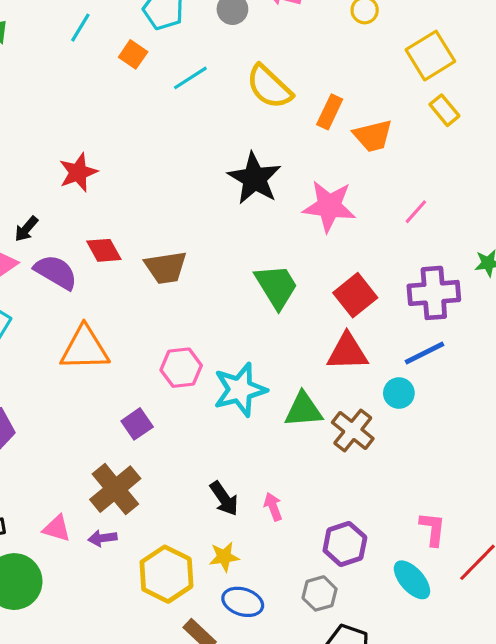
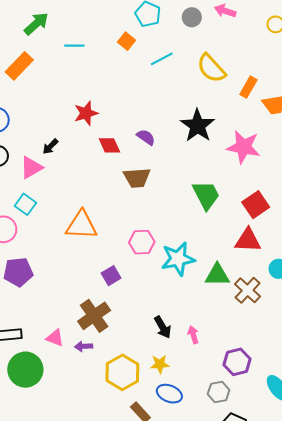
cyan line: (80, 28) -> (74, 46), moved, turned 54
red diamond: (104, 250) -> (109, 145), moved
purple semicircle: (56, 272) -> (146, 137), moved, size x0.7

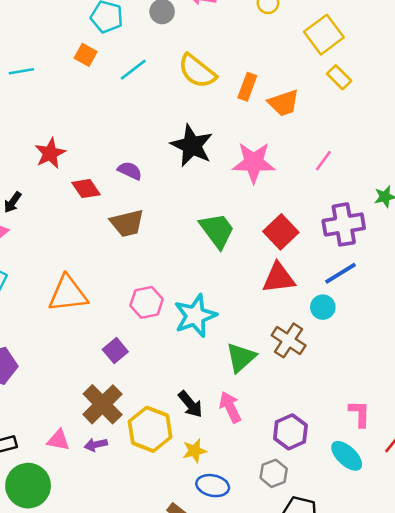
green triangle: (217, 275) -> (241, 357), moved, turned -32
pink arrow: (193, 335) -> (230, 407), size x1.4
yellow hexagon: (122, 372) -> (150, 429), moved

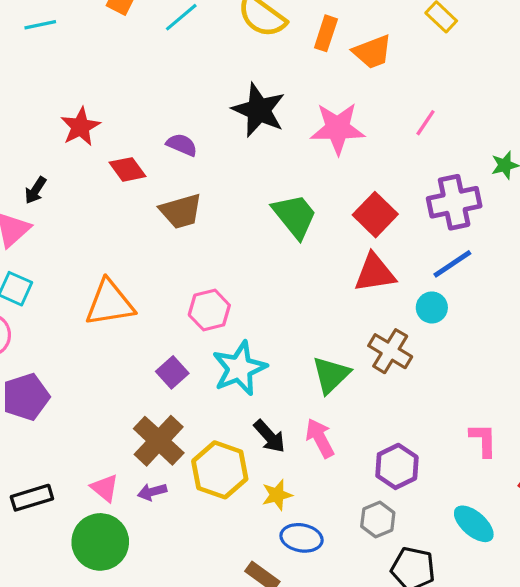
cyan star: (195, 316) -> (239, 368), moved
pink triangle: (58, 440) -> (105, 488), turned 30
cyan ellipse: (347, 456) -> (474, 524), moved
green circle: (28, 486) -> (100, 542), moved

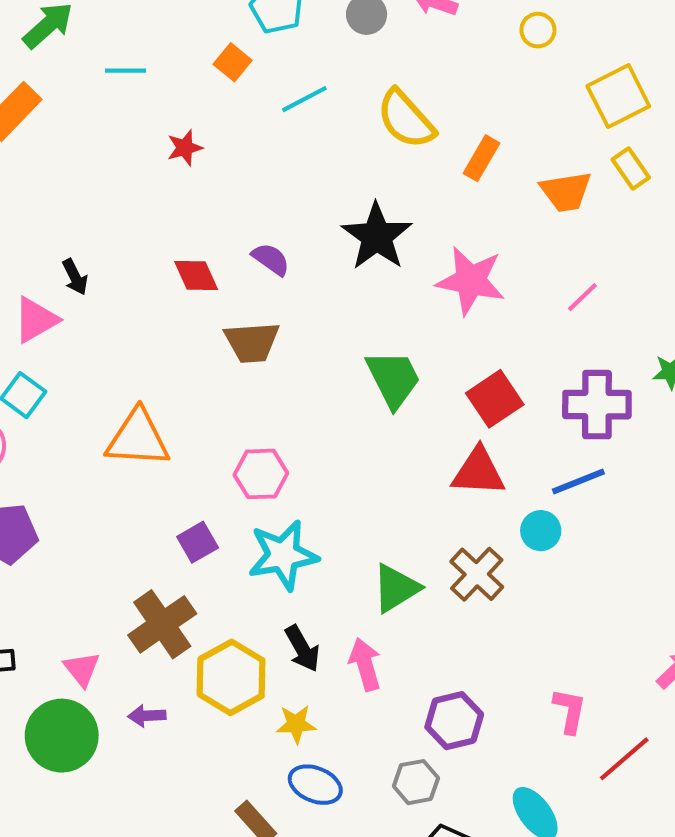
orange trapezoid: (372, 52) -> (566, 192), moved
red star: (80, 127) -> (185, 148), moved, size x0.7
black arrow: (35, 190) -> (75, 277), turned -72
purple arrow: (152, 492) -> (147, 716), moved

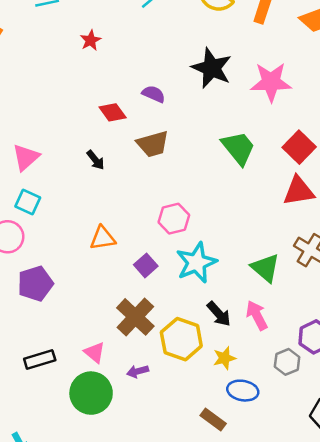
black arrow: (75, 277) -> (96, 160), moved
orange triangle: (138, 438) -> (103, 238), moved, size x0.7
green triangle: (396, 588) -> (265, 268), turned -36
gray hexagon: (416, 782) -> (287, 362), moved

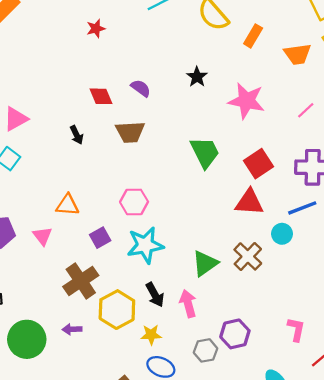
black star: (212, 68) -> (197, 77), size x0.6
green triangle: (265, 268) -> (205, 263), turned 32
pink triangle: (95, 352) -> (43, 236), moved

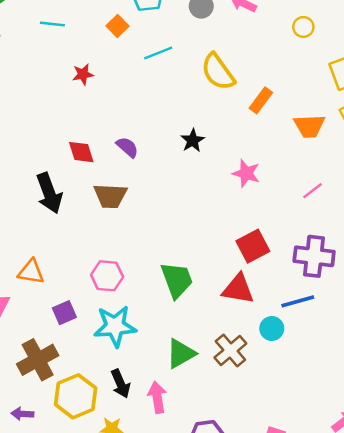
pink star: (246, 101) -> (246, 173), size x0.7
black arrow: (77, 135) -> (49, 193), size x1.8
green trapezoid: (205, 152) -> (177, 280), moved

